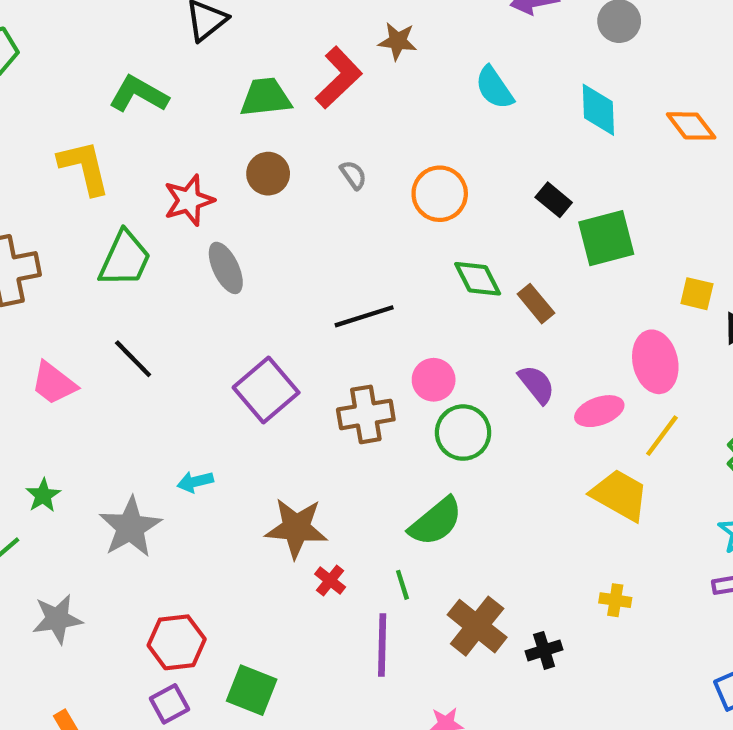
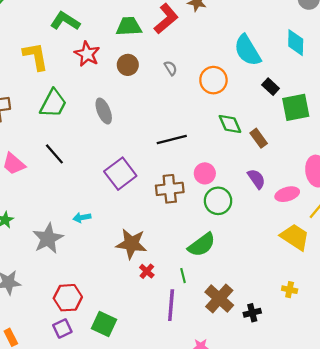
cyan semicircle: (494, 88) -> (247, 50), moved, size x1.4
red star: (189, 200) -> (87, 54), moved, turned -30

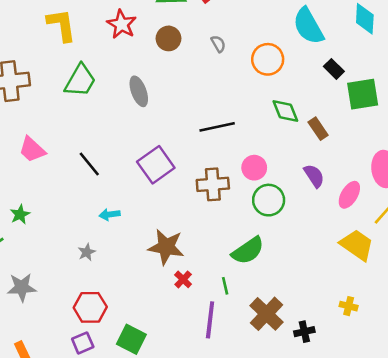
black line: (54, 154) -> (89, 164), moved
pink ellipse: (287, 194) -> (349, 195), turned -45
gray star: (48, 238) -> (87, 252), moved, size x0.5

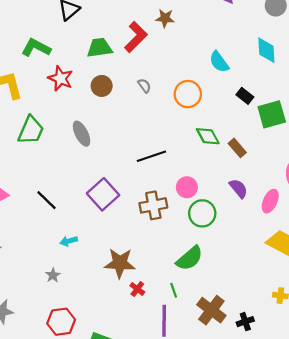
cyan semicircle: (308, 26) -> (219, 62), size x0.7

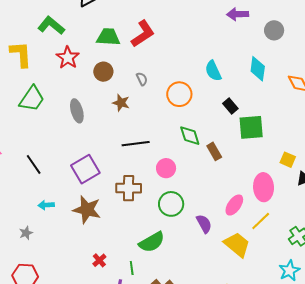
brown star: (165, 18) -> (121, 103), moved
pink circle: (187, 187) -> (166, 168), moved
purple semicircle: (238, 188) -> (204, 224), moved
brown star: (120, 263) -> (87, 210), moved

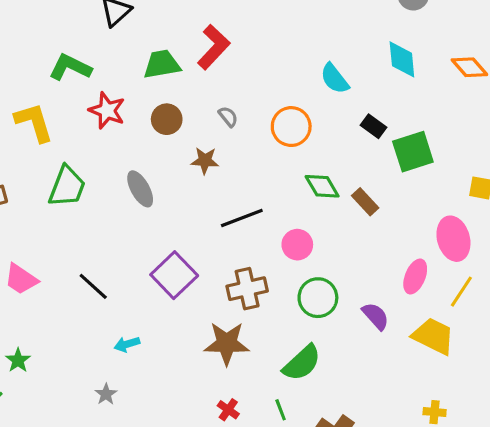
brown star: (87, 210) -> (227, 343), moved

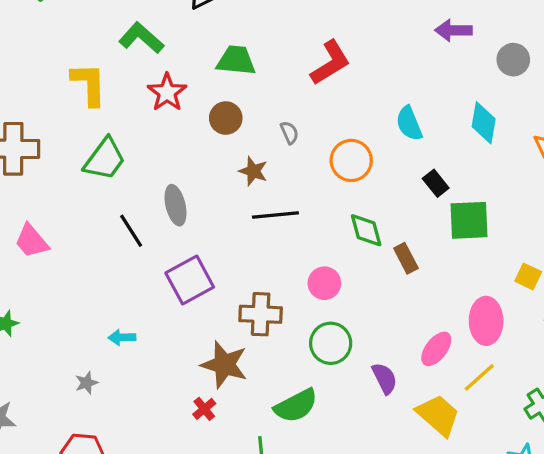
red L-shape: (214, 47) -> (330, 63), moved
gray ellipse: (140, 189) -> (176, 205), moved
black line: (242, 218) -> (275, 215), moved
black line: (93, 286) -> (131, 231), moved
red cross: (228, 410) -> (204, 409), moved

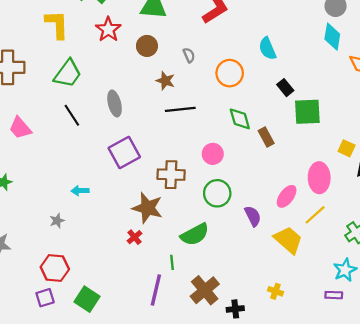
cyan diamond: (484, 123) -> (332, 37), moved
black line: (131, 231) -> (72, 115), moved

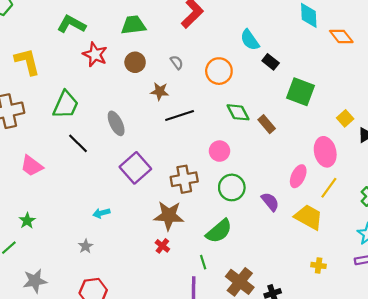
yellow L-shape: (57, 24) -> (27, 62), moved
black rectangle: (285, 88) -> (271, 62), moved
green square: (307, 112) -> (301, 92), turned 36
yellow square: (347, 148) -> (345, 118), turned 35
yellow cross: (275, 291) -> (319, 265), moved

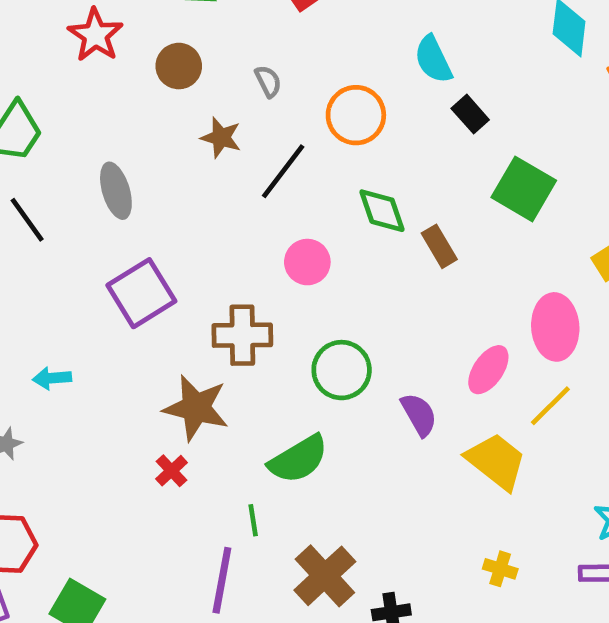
black line: (180, 116) -> (283, 171), moved, turned -44
pink circle: (219, 151) -> (307, 262), moved

